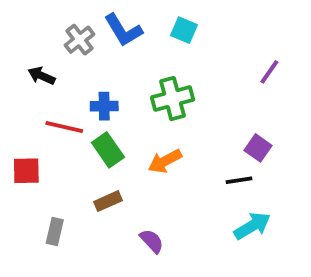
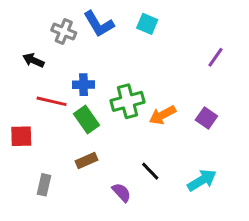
gray cross: (79, 40) -> (64, 32), turned -30
green cross: (173, 99) -> (128, 101), moved
orange arrow: (165, 161) -> (162, 115), moved
black line: (239, 180) -> (150, 171), moved, turned 55

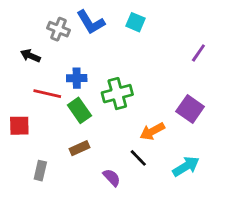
orange arrow: (162, 115) -> (152, 131), moved
purple square: (206, 118) -> (190, 109), size x1.4

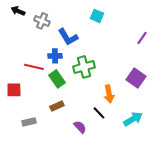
blue L-shape: (91, 22) -> (68, 37), moved
black arrow: (30, 56) -> (18, 11), moved
orange arrow: (152, 131) -> (109, 94), turned -72
gray rectangle: (40, 171) -> (29, 122), turned 64

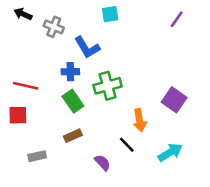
cyan square: (97, 16) -> (110, 14), moved, turned -32
purple line: (142, 38) -> (177, 19), moved
red line: (34, 67) -> (26, 86), moved

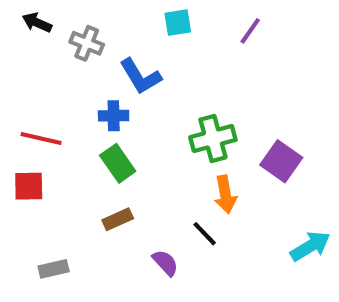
purple line: (177, 19) -> (250, 31), moved
green cross: (108, 86) -> (213, 138), moved
cyan arrow: (170, 152) -> (310, 246), moved
gray rectangle: (37, 156) -> (54, 269), moved

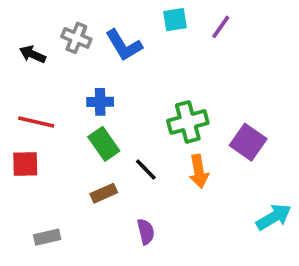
black arrow: (37, 23) -> (33, 54), moved
cyan square: (178, 23) -> (175, 20), moved
blue L-shape: (140, 76) -> (124, 45), moved
black line: (205, 234) -> (146, 169), moved
purple semicircle: (165, 263) -> (146, 232), turned 30

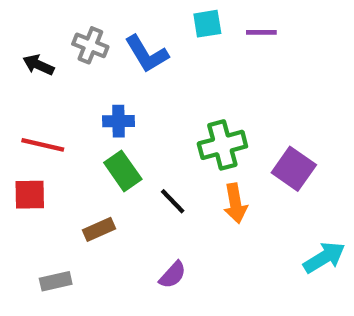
purple line: (221, 27) -> (261, 32), turned 55
brown rectangle: (104, 193) -> (99, 229), moved
purple semicircle: (146, 232) -> (173, 275), turned 55

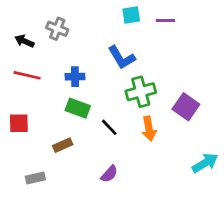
blue L-shape: (147, 54) -> (122, 58), moved
red line: (43, 145) -> (27, 75), moved
green rectangle: (123, 171) -> (78, 108), turned -35

